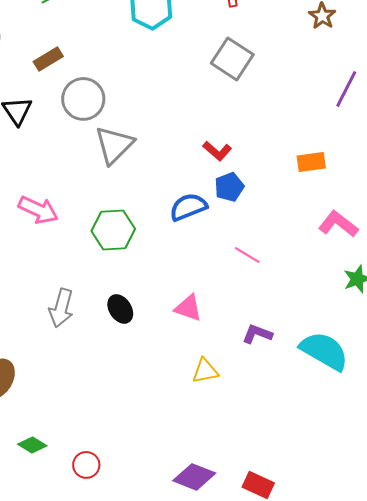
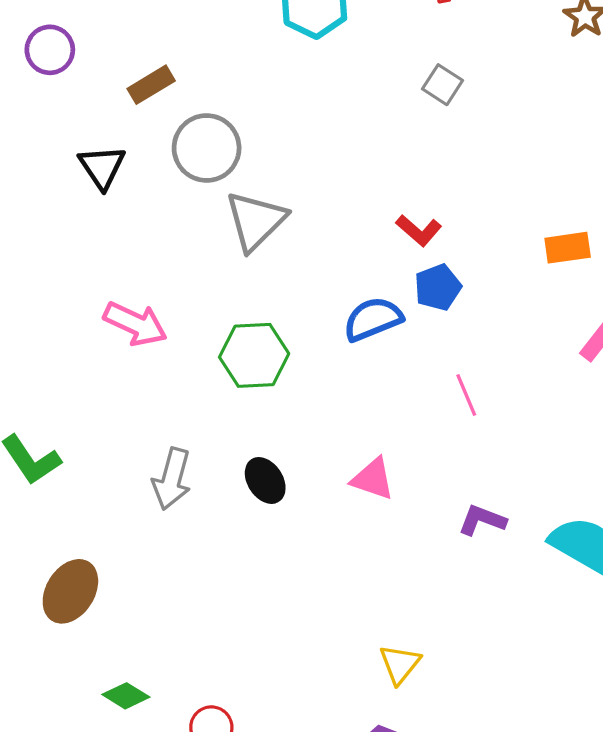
gray square: (232, 59) -> (442, 85), size x0.6
pink line: (247, 255) -> (466, 395), turned 36
yellow triangle: (205, 371) -> (400, 664), moved, turned -40

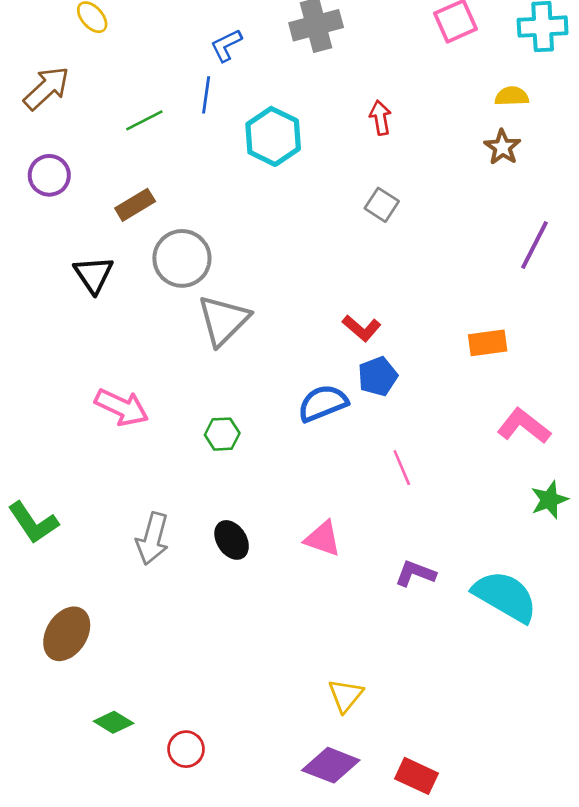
green hexagon: (254, 355) -> (222, 434), size x0.6

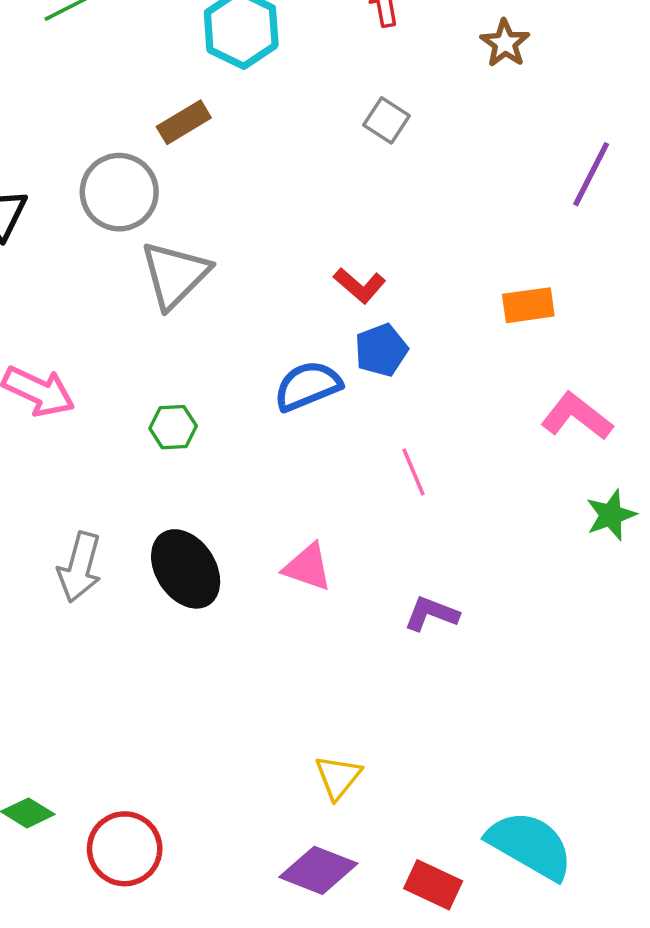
brown star: (502, 147) -> (505, 43), moved
brown rectangle: (135, 205) -> (184, 122), moved
black ellipse: (232, 540) -> (186, 569), size x1.5
cyan semicircle: (505, 596) -> (530, 845), moved
red circle: (186, 749) -> (125, 849), size x1.5

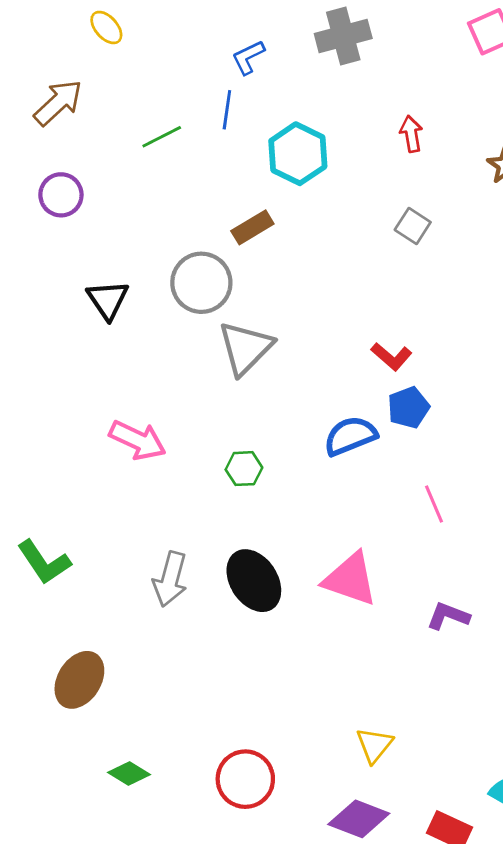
pink triangle: (308, 567) -> (350, 579), size x1.4
red circle: (125, 849) -> (245, 779), moved

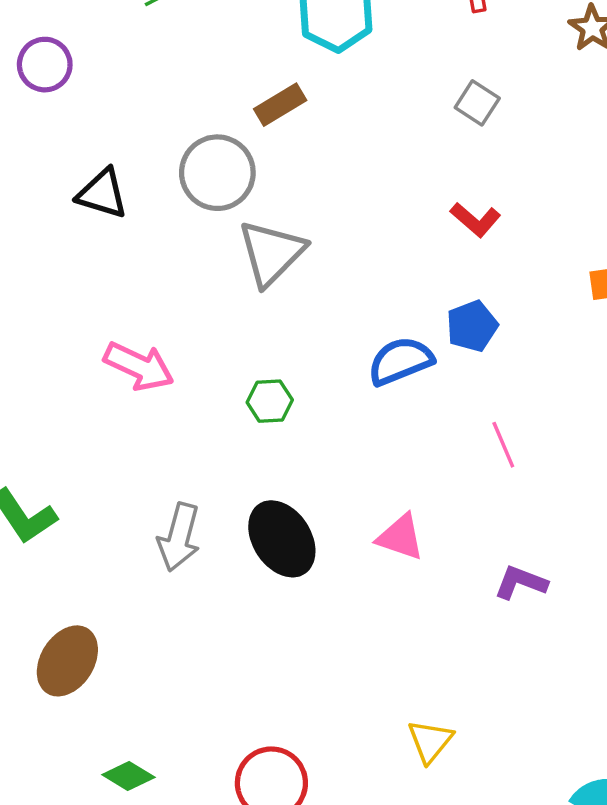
black triangle: (108, 300) -> (102, 194), turned -39
red L-shape: (391, 357) -> (475, 220), moved
pink triangle: (350, 579) -> (400, 537), size x0.7

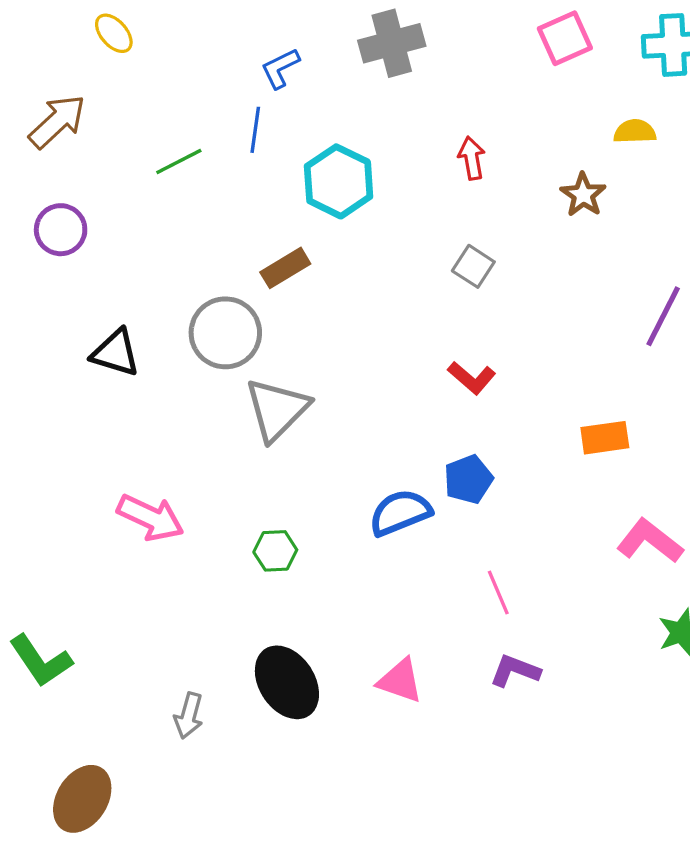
gray arrow: (179, 537) -> (189, 716), moved, size x0.7
purple L-shape: (521, 582) -> (515, 671), moved

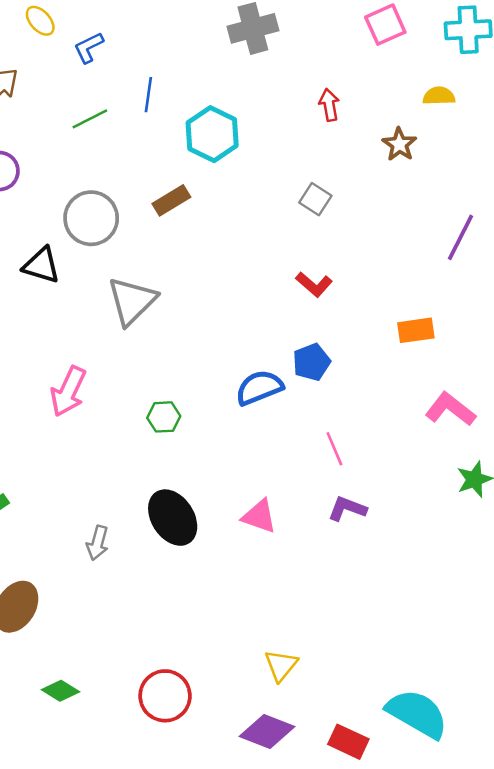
blue L-shape: (280, 68) -> (89, 48), moved
red arrow: (472, 158) -> (329, 105), moved
gray circle: (225, 333) -> (91, 218), moved
gray triangle: (277, 409) -> (132, 301), moved
pink arrow: (150, 518) -> (68, 391), turned 90

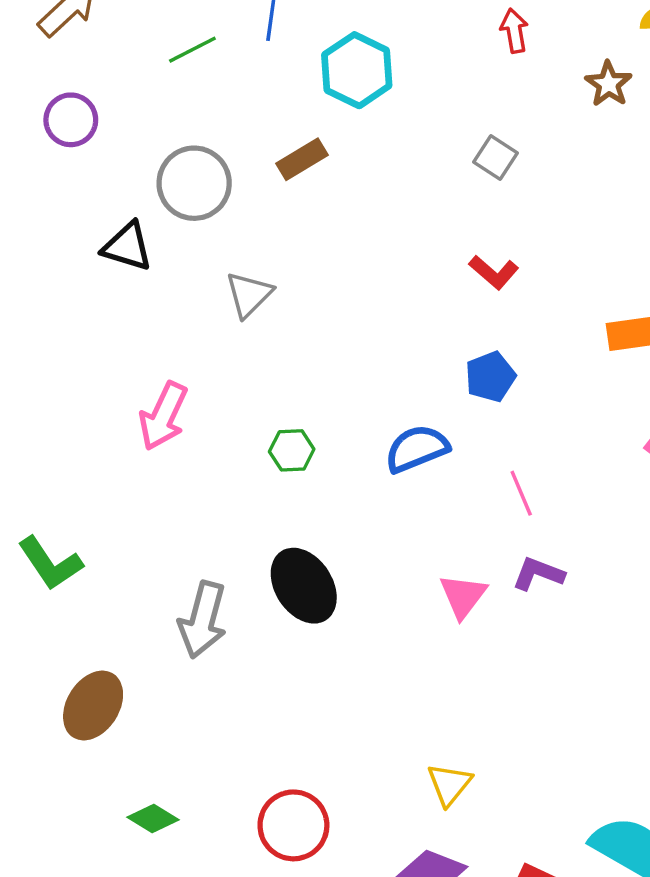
gray triangle: (132, 301) -> (249, 295), size x0.7
blue semicircle: (259, 388) -> (417, 449), moved
pink triangle: (259, 516) -> (463, 596), moved, turned 48
gray arrow: (98, 543) -> (203, 620), size x1.6

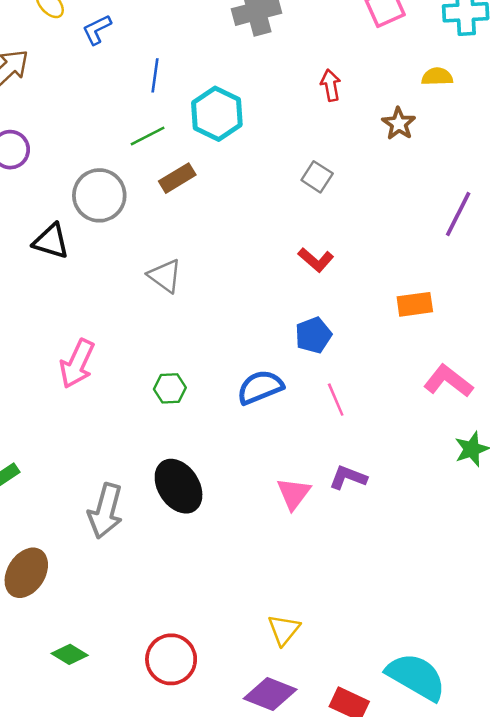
green line: (192, 50) -> (148, 136), moved
gray triangle: (249, 295) -> (165, 276), moved, turned -39
pink line: (521, 493) -> (336, 400), moved

